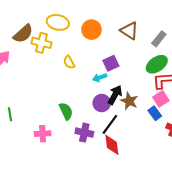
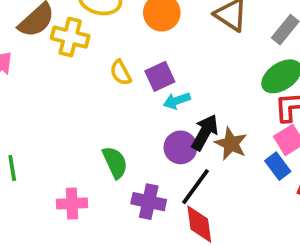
purple square: (111, 63) -> (160, 76), moved

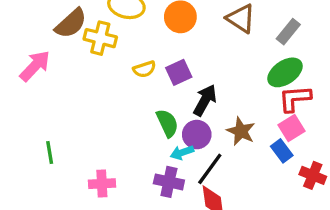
yellow semicircle: (121, 73) -> (144, 69), turned -80
cyan arrow: (177, 101) -> (182, 153), moved
black arrow: (205, 132) -> (205, 100), moved
green semicircle: (115, 162) -> (167, 123), moved

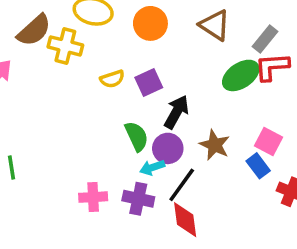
green ellipse: (285, 72) -> (241, 75), moved
red L-shape: (295, 99) -> (272, 67), moved
pink square: (292, 128) -> (268, 141), turned -30
pink cross: (102, 184) -> (93, 197), moved

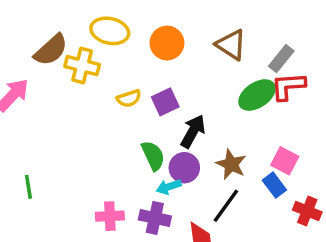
black line: (182, 185) -> (226, 206), moved

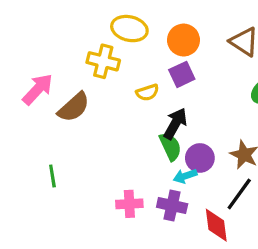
brown semicircle: (51, 50) -> (74, 107), moved
purple square: (165, 102) -> (182, 74), moved
black arrow: (193, 131) -> (175, 124), moved

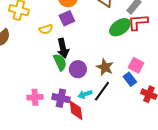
black arrow: (175, 124) -> (63, 48), turned 138
cyan arrow: (185, 176) -> (85, 94), moved
red diamond: (216, 225) -> (76, 110), moved

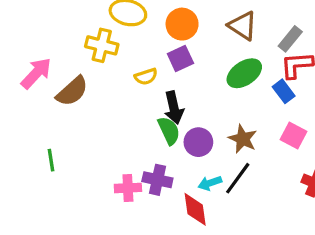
green ellipse: (120, 27) -> (244, 73), moved
blue rectangle: (130, 79) -> (284, 91), moved
purple cross: (61, 98) -> (157, 180), moved

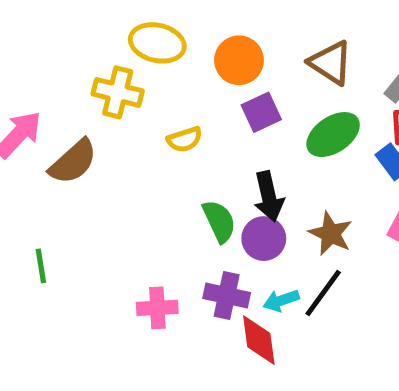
purple square: (180, 59) -> (261, 112), moved
black arrow: (174, 108) -> (269, 196), moved
purple cross: (157, 180) -> (227, 295), moved

